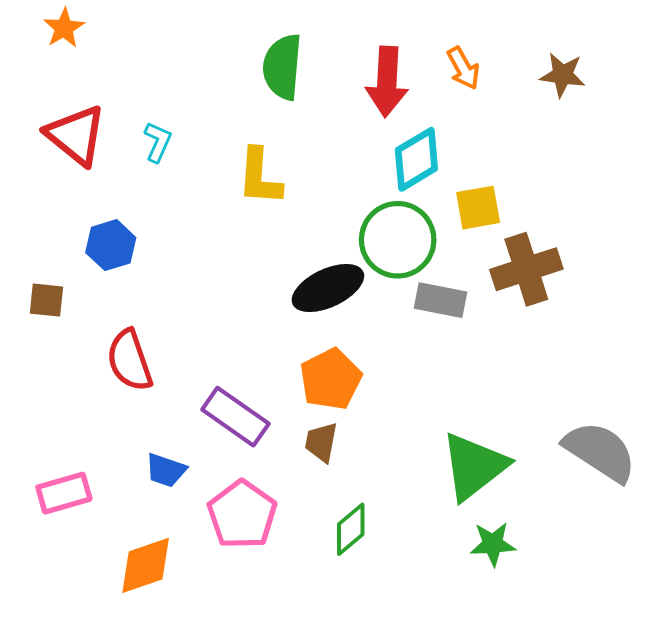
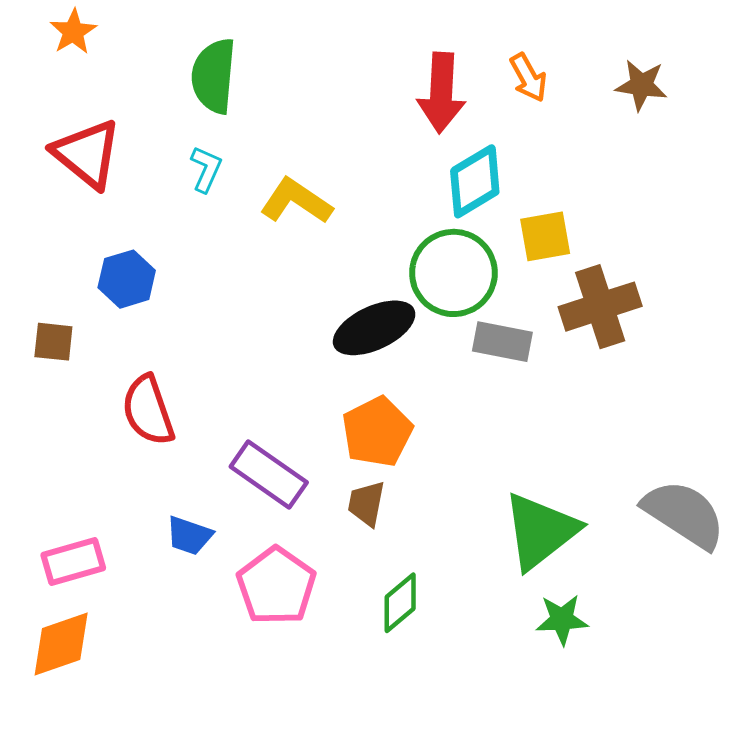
green semicircle: (282, 67) -> (214, 76), moved
cyan L-shape: (158, 142) -> (206, 169), moved
yellow L-shape: (260, 177) -> (296, 201), turned 120
orange diamond: (146, 565) -> (61, 644), moved

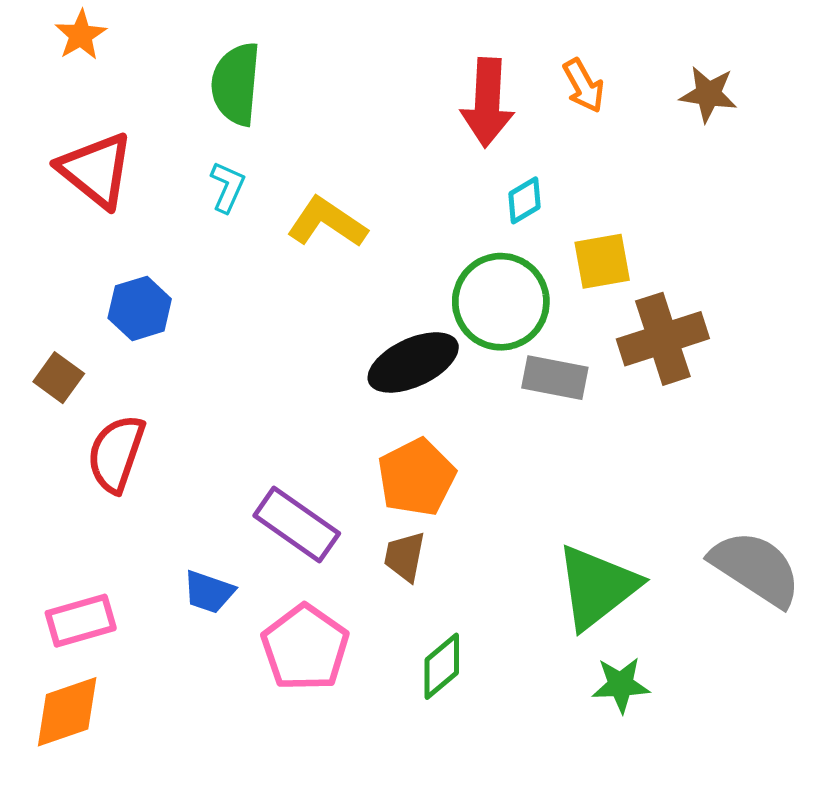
cyan diamond: (475, 181) -> (524, 200), size x0.6
brown square: (53, 342) -> (59, 378), turned 30
red semicircle: (148, 410) -> (116, 454), moved, turned 38

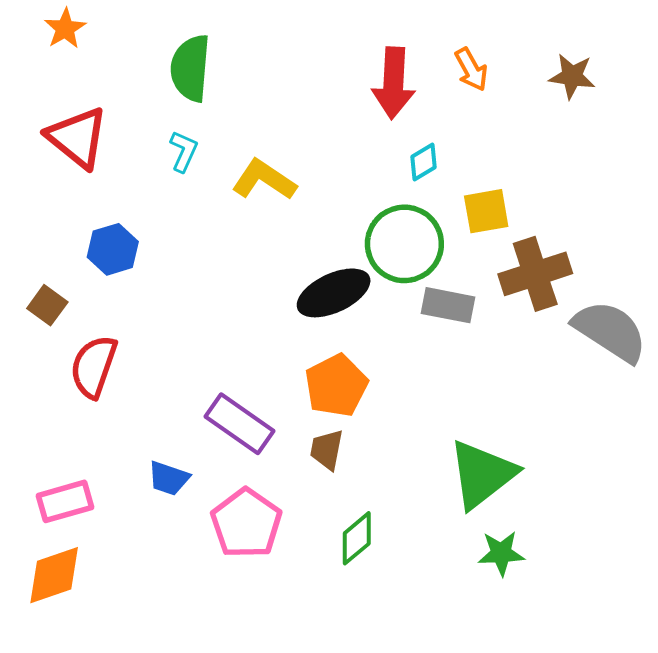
gray semicircle: (756, 568) -> (610, 331), moved

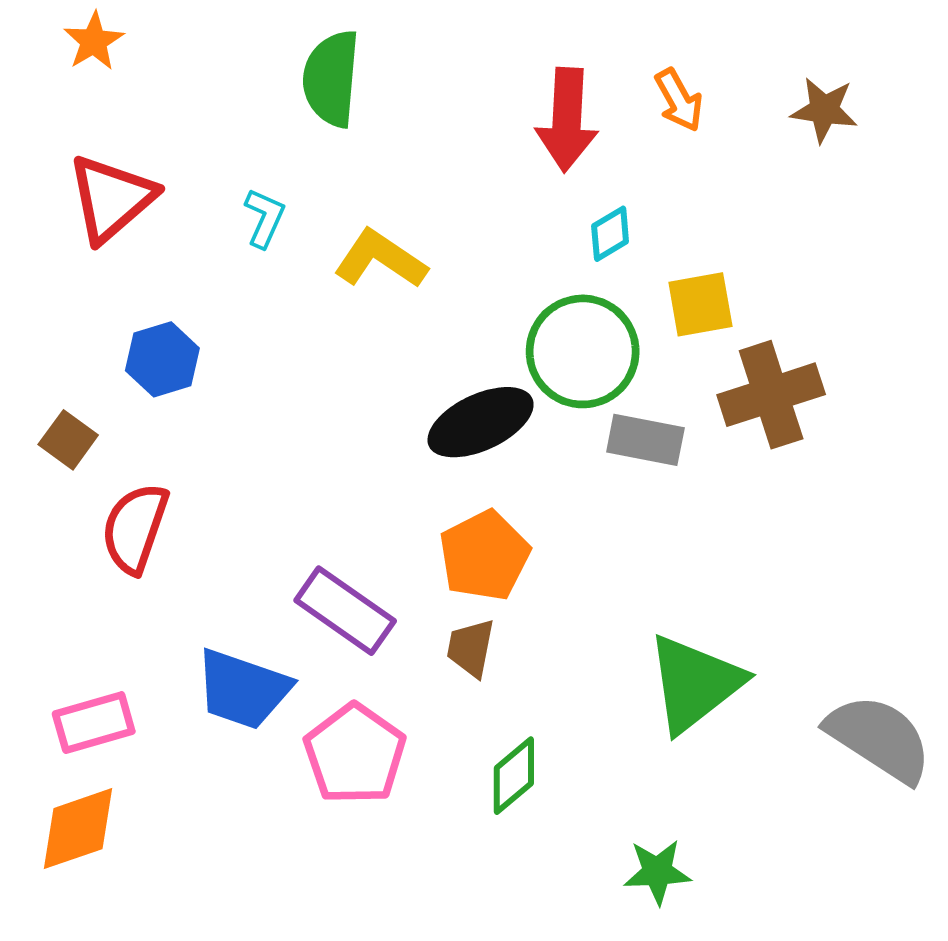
green semicircle: (190, 68) -> (331, 79), moved
red triangle: (77, 138) -> (111, 198), turned 40
gray semicircle: (610, 331) -> (879, 738), moved
blue trapezoid: (169, 478) -> (243, 689), size x1.6
green star: (501, 553) -> (657, 872), moved

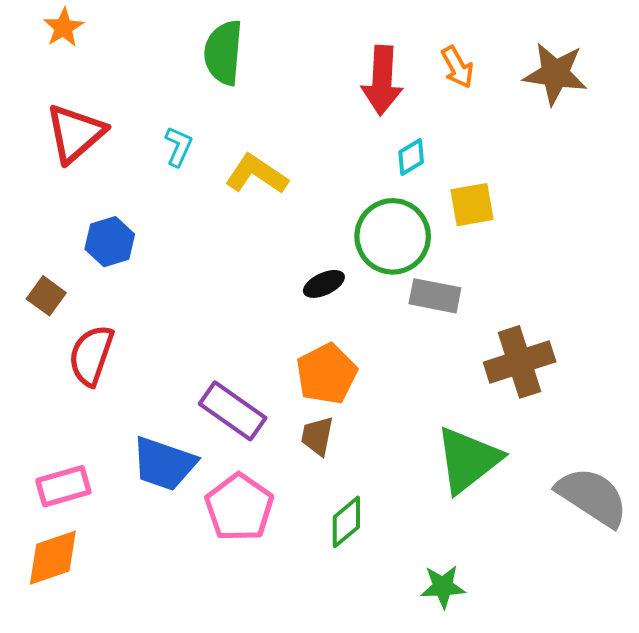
brown star: (824, 110) -> (555, 74), size x1.4
brown cross: (771, 395) -> (520, 362), moved
black ellipse: (481, 422) -> (324, 284), size x0.6

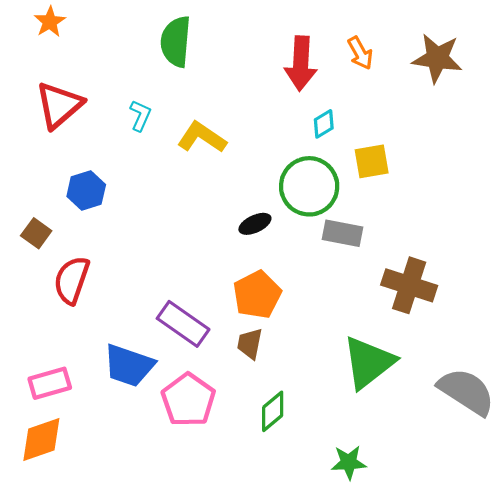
brown cross: (520, 362) -> (409, 285), turned 36

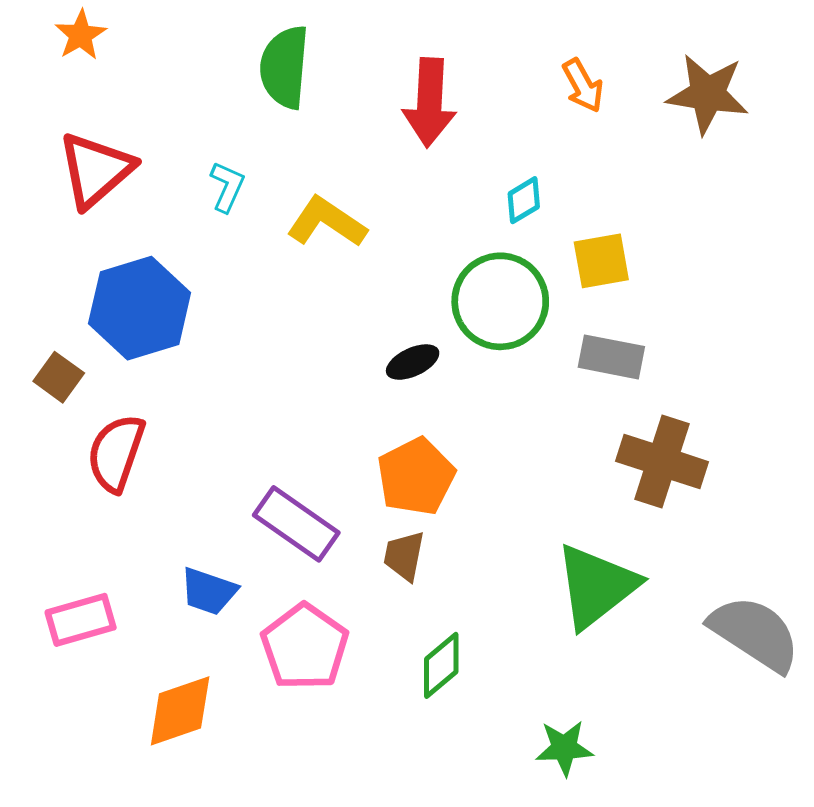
red arrow: (301, 63) -> (429, 102), moved
blue hexagon: (86, 191) -> (140, 308), size x1.6
gray rectangle: (342, 233) -> (611, 357), moved
blue trapezoid: (129, 366) -> (209, 591), size x0.7
orange diamond: (41, 439) -> (180, 711), moved

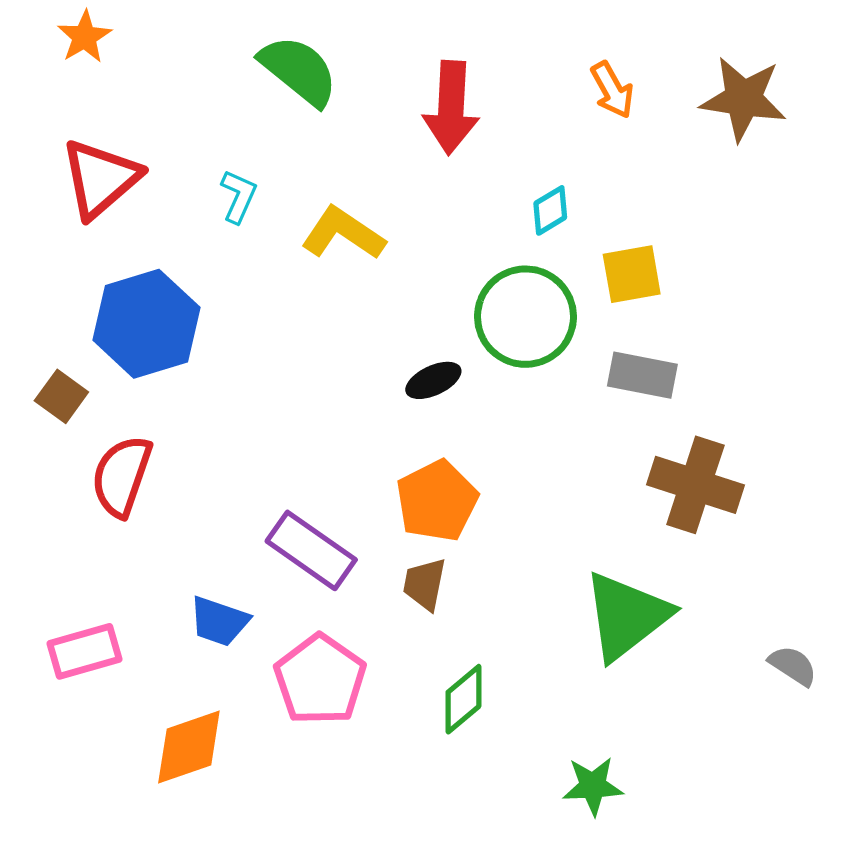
green semicircle: (285, 67) -> (299, 70), turned 124
gray semicircle: (755, 633) -> (793, 666), size x0.5

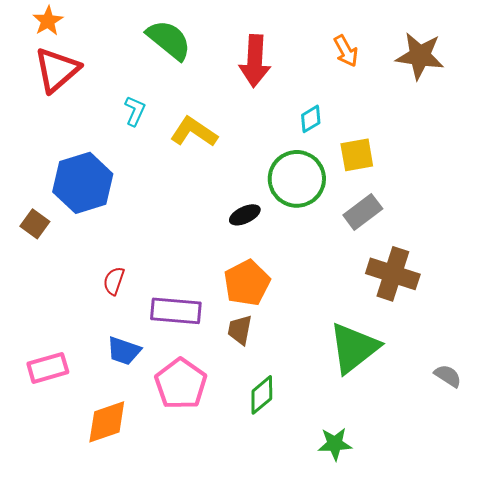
red triangle: (100, 179) -> (57, 70), moved
gray rectangle: (642, 375) -> (363, 212), turned -48
red semicircle: (122, 476) -> (114, 281), moved, size x0.6
purple rectangle: (311, 550) -> (176, 311), turned -30

